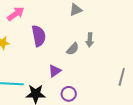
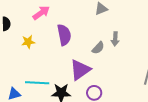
purple triangle: (55, 71) -> (80, 70), size x1.6

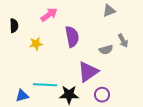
gray arrow: (115, 39) -> (123, 41), turned -32
gray semicircle: (98, 48) -> (106, 50), turned 32

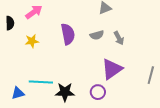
pink arrow: (49, 15) -> (34, 12), moved
gray semicircle: (106, 50) -> (97, 35), moved
purple triangle: (88, 72) -> (112, 69), moved

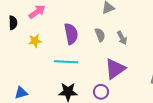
gray semicircle: (97, 35) -> (100, 35), turned -96
cyan line: (41, 82) -> (66, 62), moved

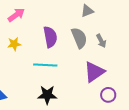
gray semicircle: (100, 35) -> (79, 38), size x1.5
purple circle: (101, 92) -> (108, 95), moved

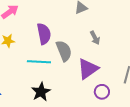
gray semicircle: (79, 38) -> (64, 51), moved
black star: (47, 95) -> (41, 92), turned -30

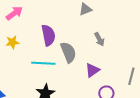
purple triangle: (88, 69) -> (92, 70), size x0.7

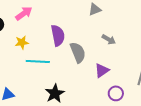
gray arrow: (99, 39) -> (109, 39), turned -32
cyan line: (43, 63) -> (38, 61), moved

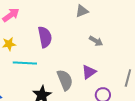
gray semicircle: (78, 52) -> (65, 80), moved

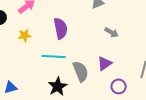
cyan line: (25, 63) -> (54, 56), moved

